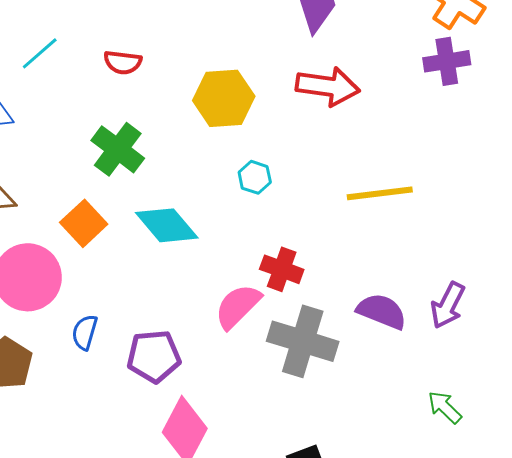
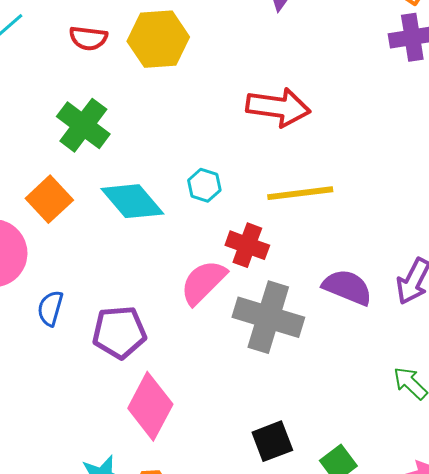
red arrow: (328, 86) -> (278, 107), moved
yellow hexagon: (224, 98) -> (158, 39), moved
cyan hexagon: (255, 177) -> (204, 185), moved
yellow line: (380, 193) -> (300, 193), moved

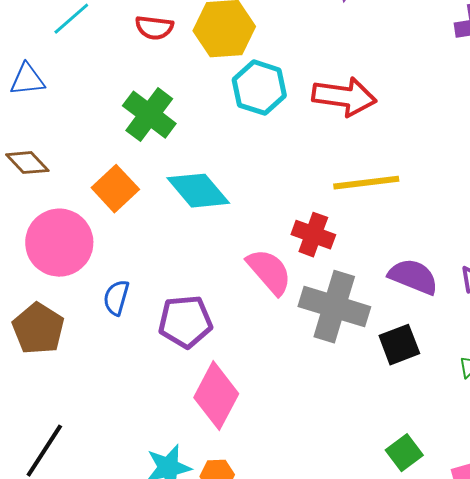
cyan hexagon: (204, 185) -> (259, 88), moved, size x1.6
pink semicircle: (203, 282) -> (269, 272), turned 94
black square: (272, 441) -> (399, 345), moved

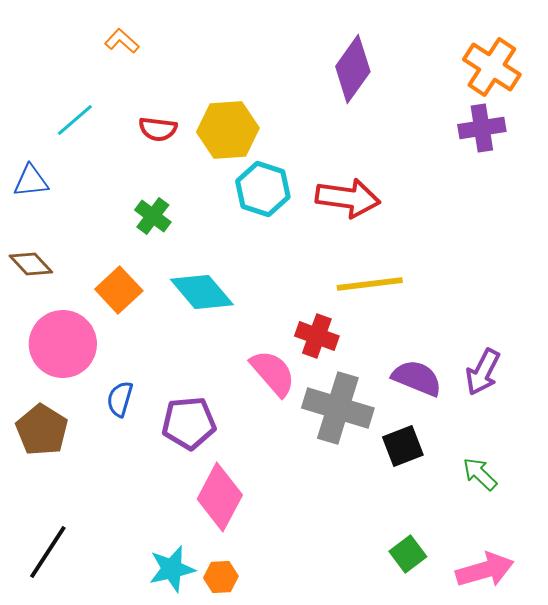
green cross: (149, 115) -> (153, 216), size x0.7

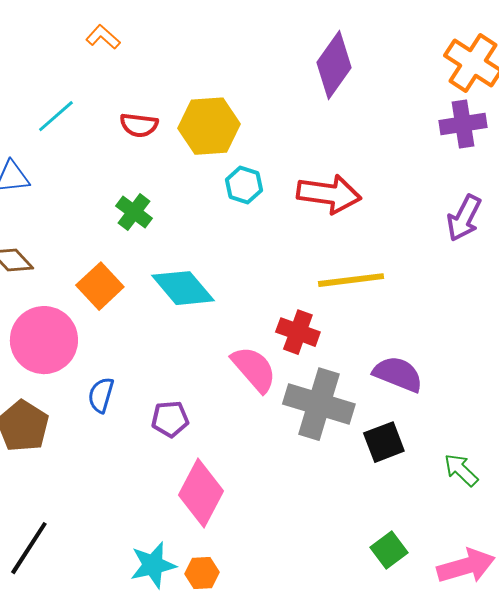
cyan hexagon: (263, 189) -> (244, 185), size x0.7
purple arrow: (483, 372) -> (464, 218), moved
purple pentagon: (189, 423) -> (170, 419), size x0.7

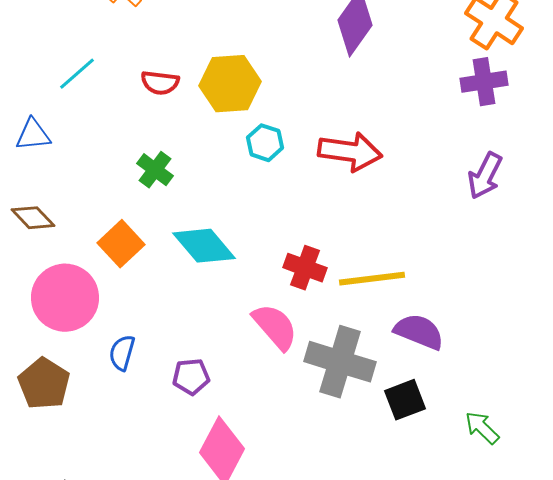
yellow line: (351, 280) -> (372, 279), moved
red cross: (298, 332) -> (305, 268), moved

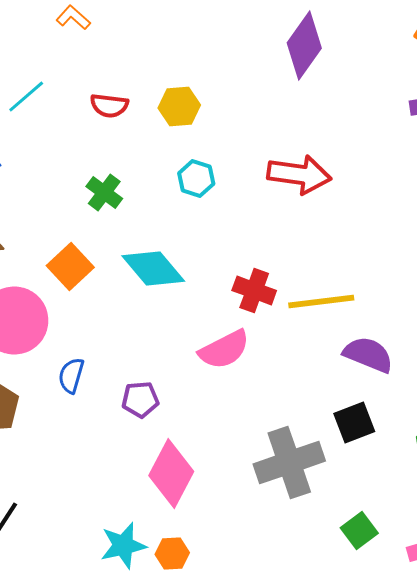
yellow hexagon: (230, 84) -> (179, 106), size x0.7
cyan hexagon: (265, 143) -> (196, 178), moved
pink semicircle: (275, 327) -> (224, 350), turned 104
gray cross: (340, 362) -> (289, 462), moved, turned -36

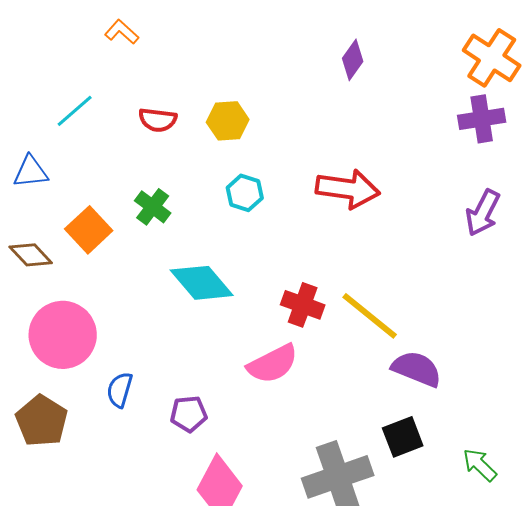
purple diamond: (304, 46) -> (353, 60), size x0.6
orange square: (70, 266) -> (89, 230), moved
yellow line: (321, 302) -> (370, 316), turned 46

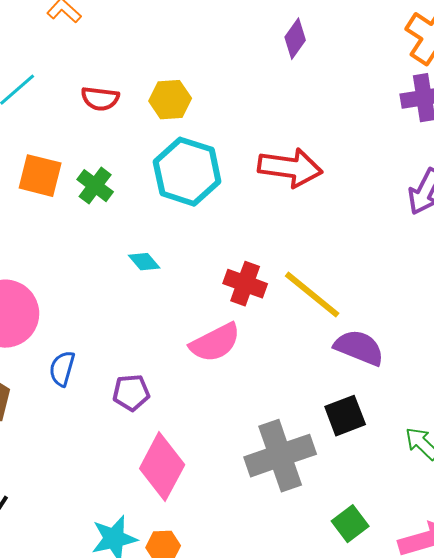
cyan hexagon: (245, 193) -> (187, 172), size x1.8
orange square: (89, 230) -> (40, 176), moved, turned -33
cyan diamond: (202, 283) -> (144, 262), size x0.5

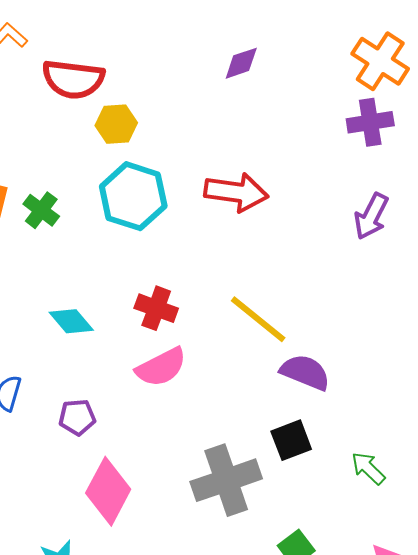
purple diamond: (295, 39) -> (241, 63), turned 36
red semicircle: (100, 99) -> (73, 79), moved, size x1.6
cyan diamond: (144, 262) -> (71, 321), moved, size x1.4
red cross: (245, 284) -> (156, 308), moved

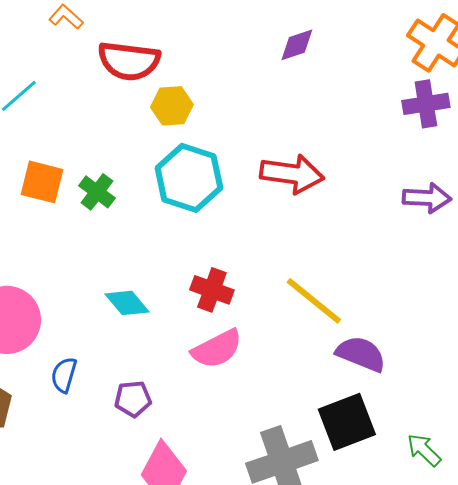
purple arrow: (371, 216) -> (427, 198), turned -114
black square: (291, 440) -> (347, 422), size x1.4

